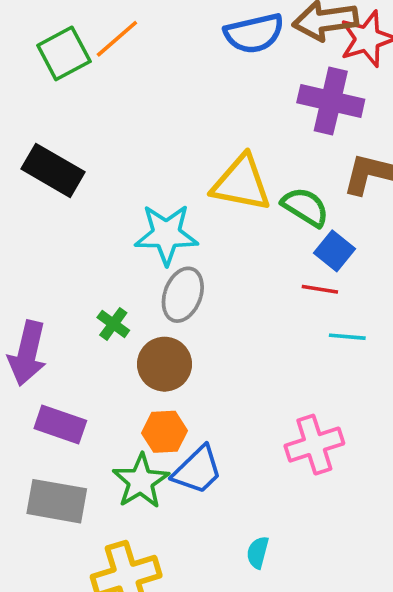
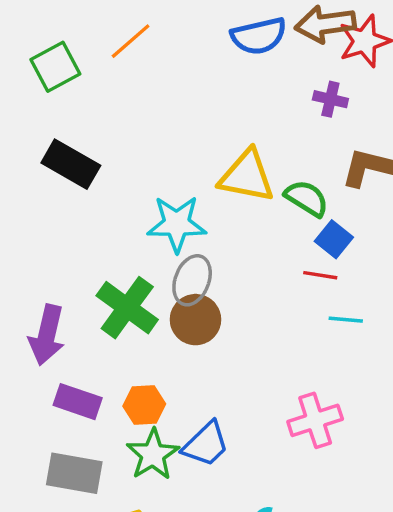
green square: (64, 53) -> (55, 67), moved
purple cross: (331, 101) -> (330, 99), size x0.6
green cross: (113, 324) -> (127, 308), size x2.0
brown circle: (164, 364) -> (195, 320), moved
orange hexagon: (164, 432) -> (144, 405), moved

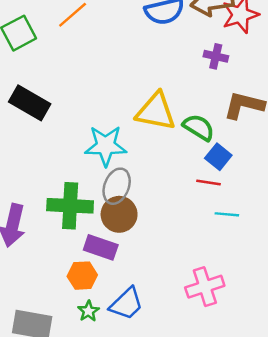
green cross: (127, 308) -> (70, 206), turned -33
purple rectangle: (78, 402) -> (101, 247), moved
green star: (153, 455) -> (88, 311), size x0.6

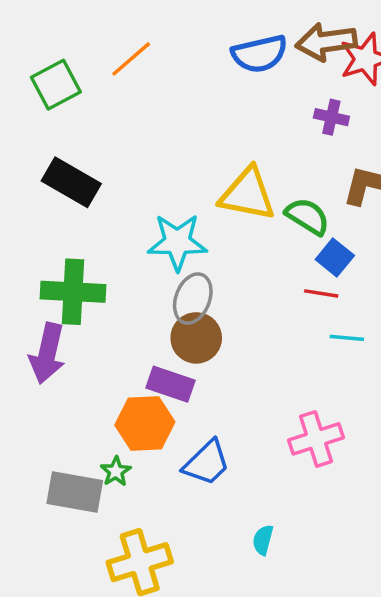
green cross: (70, 206) -> (73, 292), moved
orange hexagon: (82, 276) -> (145, 423), size x1.4
green star: (88, 311) -> (116, 471), moved

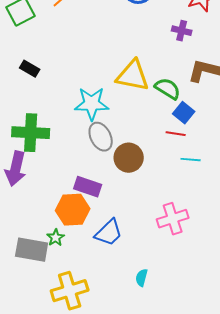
black rectangle: (71, 182) -> (30, 69), size x0.6
gray ellipse: (193, 299) -> (101, 137), turned -48
brown circle: (196, 338) -> (129, 158), moved

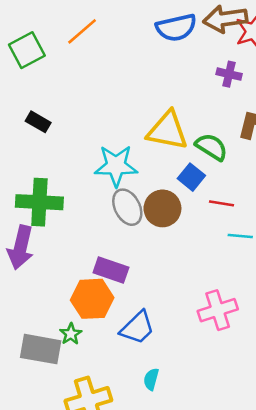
blue square: (184, 113) -> (191, 177), moved
brown circle: (129, 158) -> (162, 208), moved
cyan semicircle: (142, 278) -> (151, 379), moved

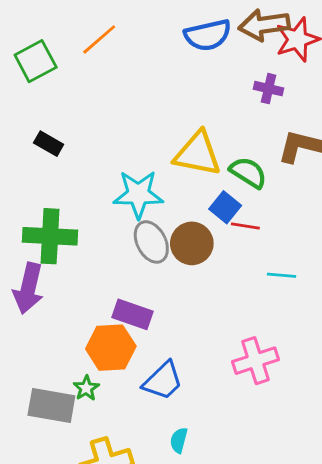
red line: (221, 203) -> (245, 226), moved

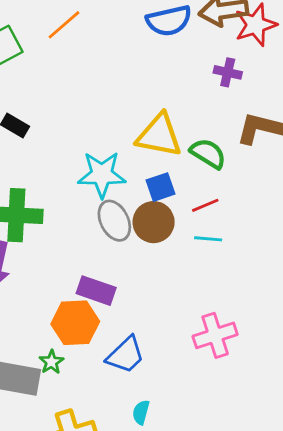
blue square: (225, 207) -> (161, 187), moved, turned 32
red line: (245, 226) -> (205, 205), turned -32
cyan line: (282, 275) -> (208, 239), moved

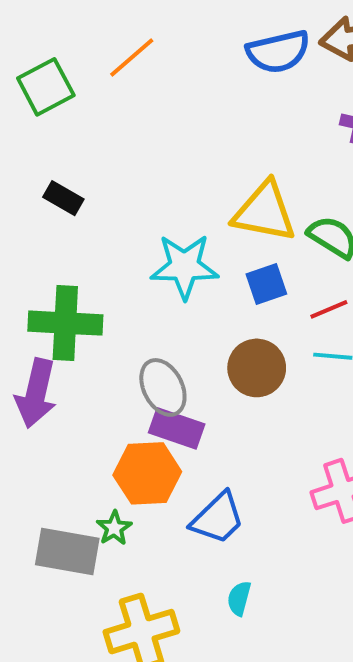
gray ellipse: (114, 221) -> (163, 387), moved
brown circle: (154, 222) -> (257, 368), moved

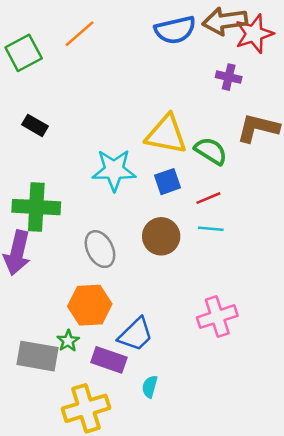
purple rectangle: (177, 428) -> (109, 360), moved

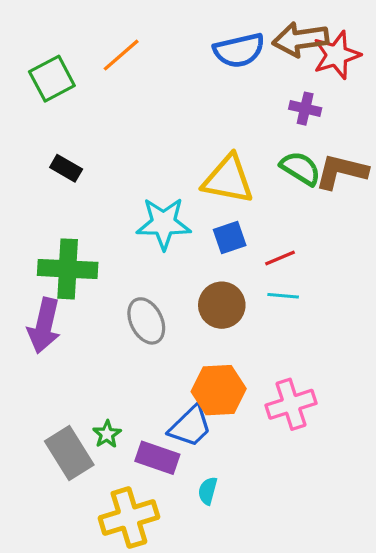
green semicircle: (211, 151) -> (300, 168), moved
orange hexagon: (90, 305) -> (219, 390), moved
gray rectangle: (38, 356) -> (69, 453), turned 48

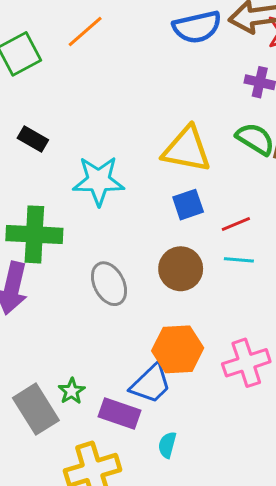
cyan star: (164, 223) -> (99, 181), moved

